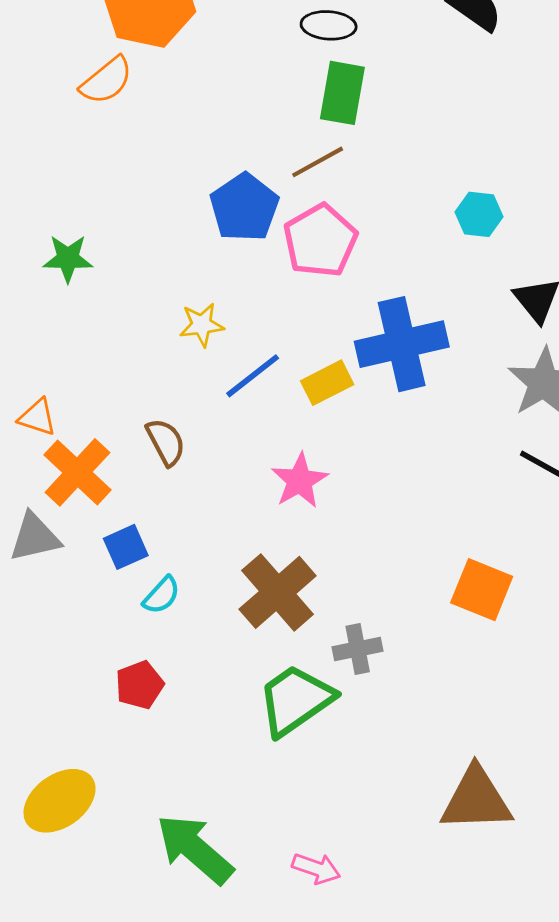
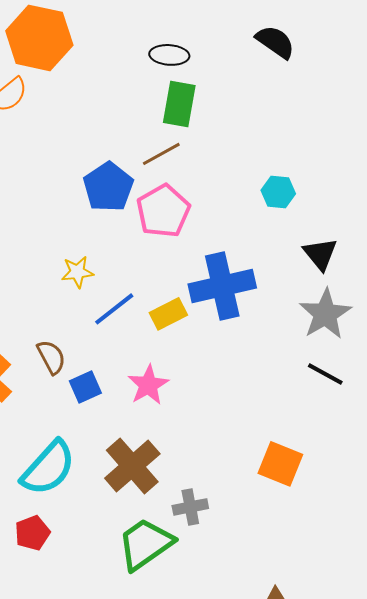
blue square: (126, 547) -> (85, 387), moved
cyan semicircle: (162, 595) -> (48, 468), size x2.0

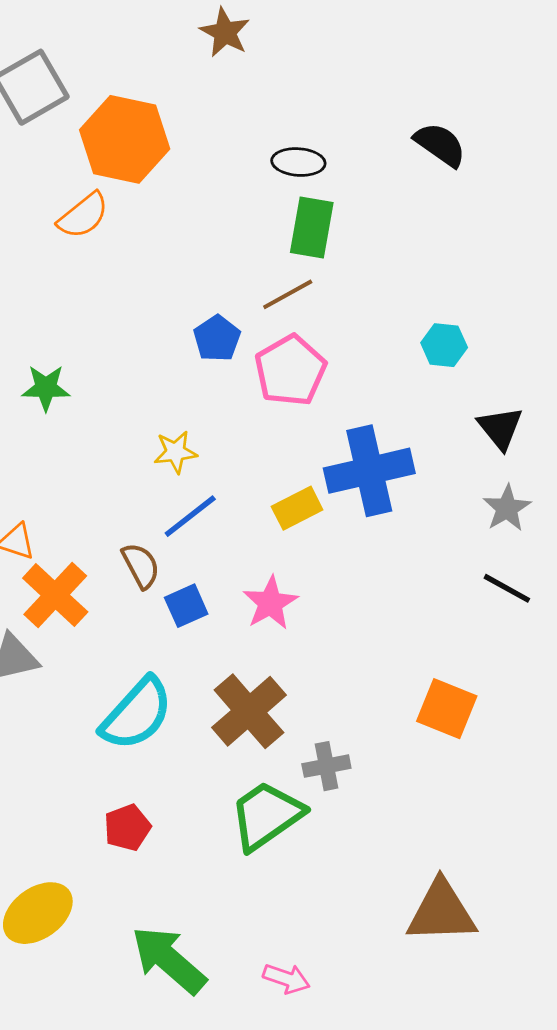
blue pentagon: (108, 187) -> (217, 338), size x0.7
blue line: (114, 309) -> (190, 516), moved
gray star: (325, 314) -> (507, 508), size x0.7
red pentagon: (32, 533) -> (127, 828), moved

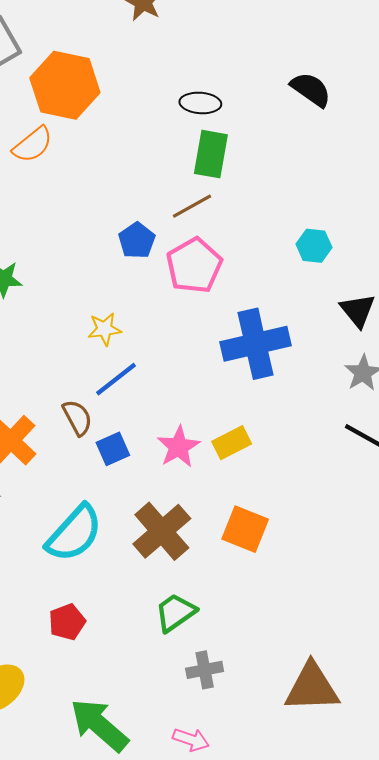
yellow rectangle: (297, 508) -> (232, 443), moved
orange square: (447, 709) -> (245, 529), moved
gray cross: (326, 766) -> (205, 670), moved
green trapezoid: (266, 816) -> (175, 613), size x0.7

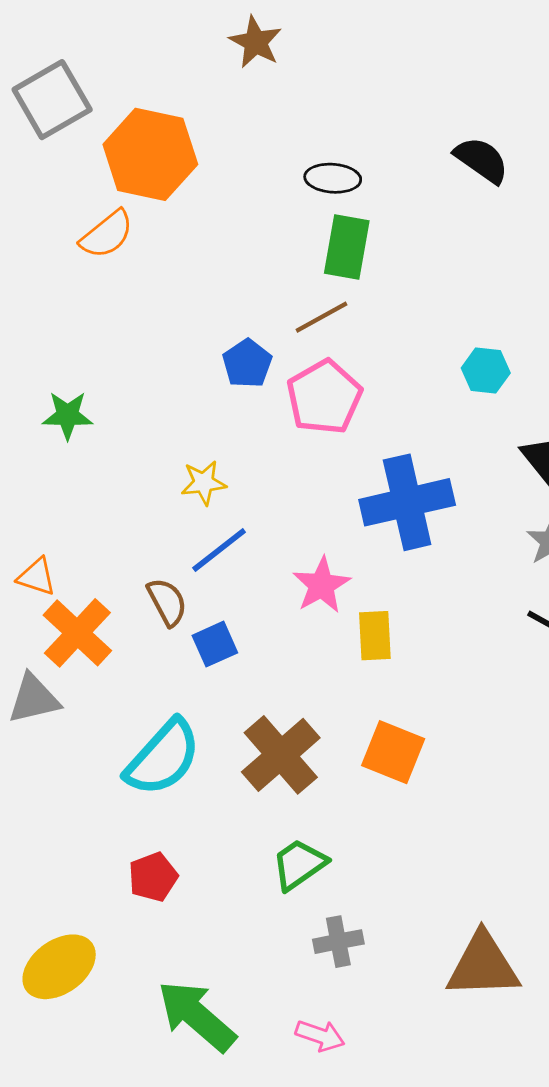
yellow rectangle: (232, 443) -> (375, 636), turned -66
pink star: (178, 447) -> (321, 585), moved

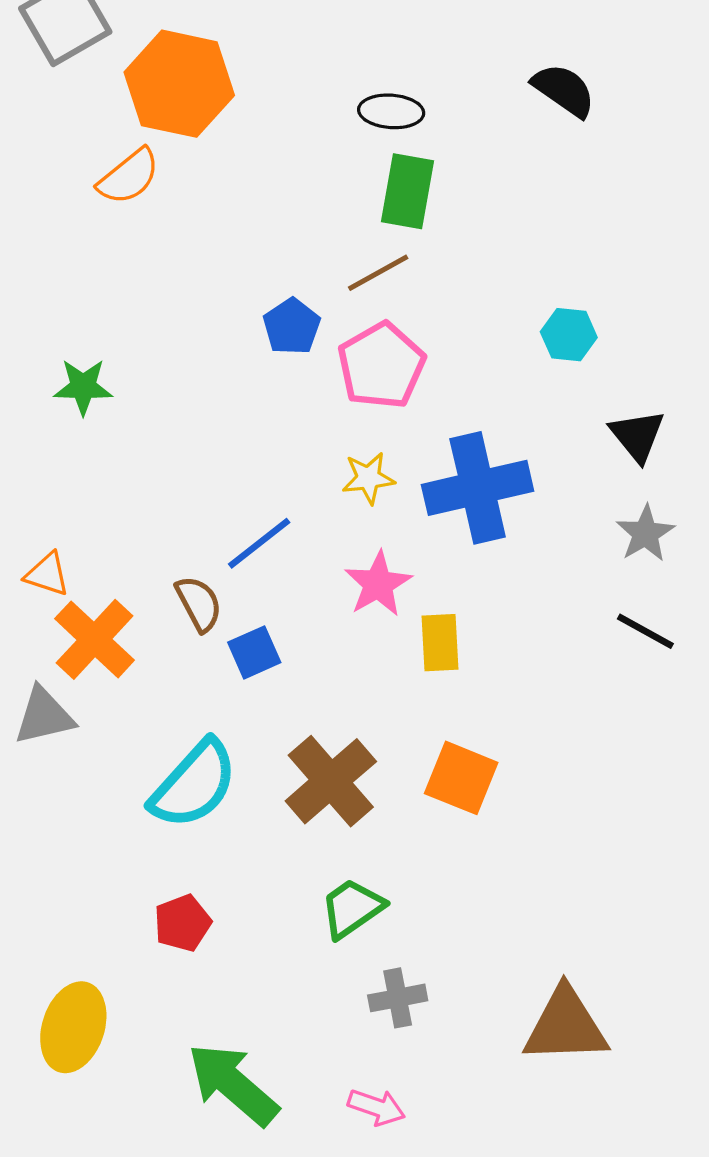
yellow star: (204, 483) -> (368, 478), moved
yellow ellipse: (59, 967) -> (73, 1027), turned -36

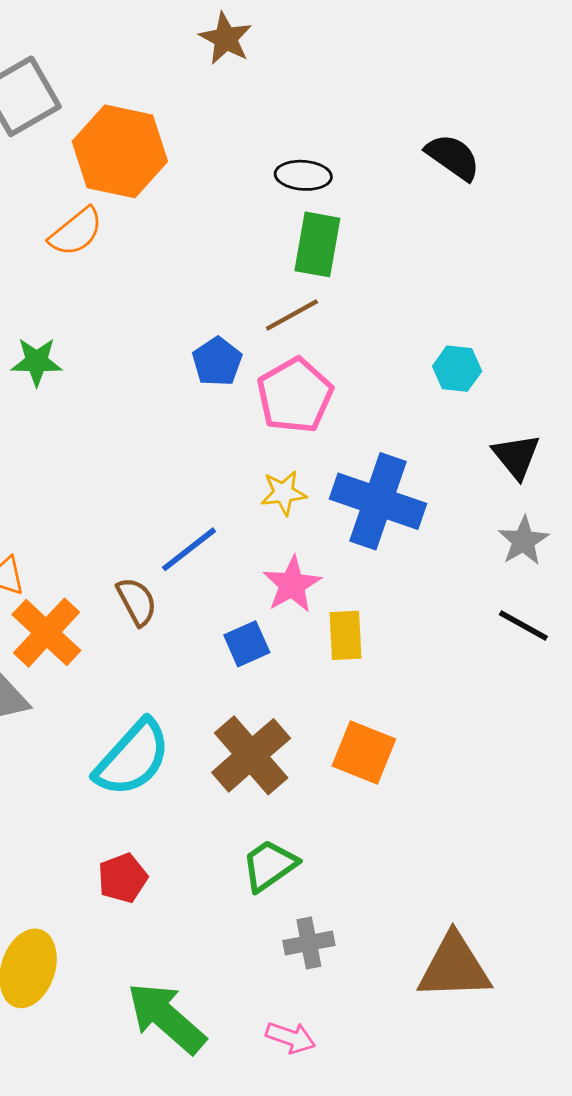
green star: (83, 387) -> (37, 362), moved
blue cross: (478, 488) -> (378, 501), turned 32
blue square: (254, 652) -> (247, 644), moved

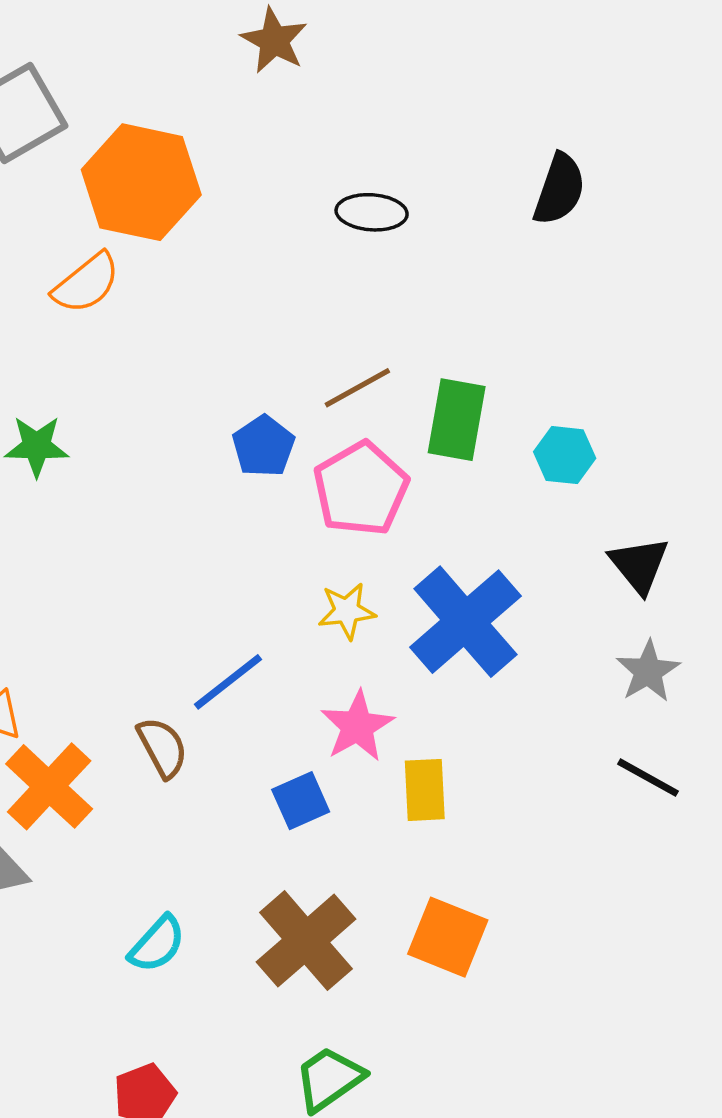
black semicircle: (453, 157) -> (559, 189), turned 74
green rectangle: (317, 244) -> (457, 420), moved
blue cross: (378, 501) -> (465, 622), turned 30
cyan semicircle: (133, 758) -> (157, 944), size x0.6

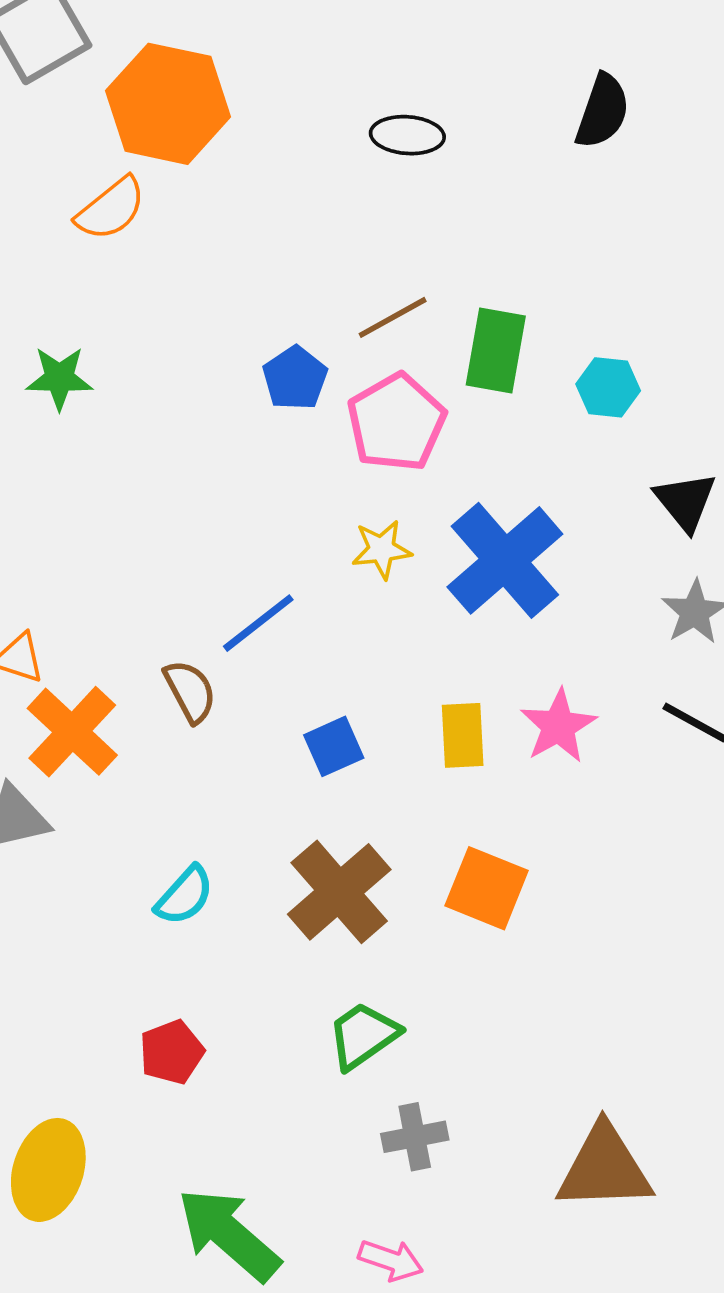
pink star: (357, 726) -> (558, 726), moved

